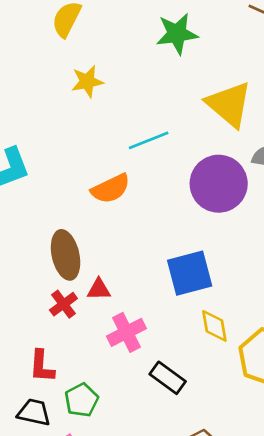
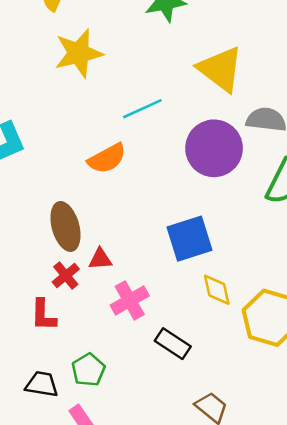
yellow star: (87, 81) -> (79, 53), size x1.5
red L-shape: (42, 366) -> (43, 315), moved

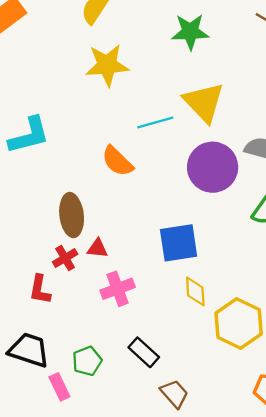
yellow triangle: (220, 69) -> (204, 102), moved
orange semicircle: (107, 158) -> (117, 161), turned 64
black rectangle: (173, 344) -> (144, 352), moved
green pentagon: (88, 370) -> (87, 361), moved
black trapezoid: (42, 384) -> (29, 350), size x1.4

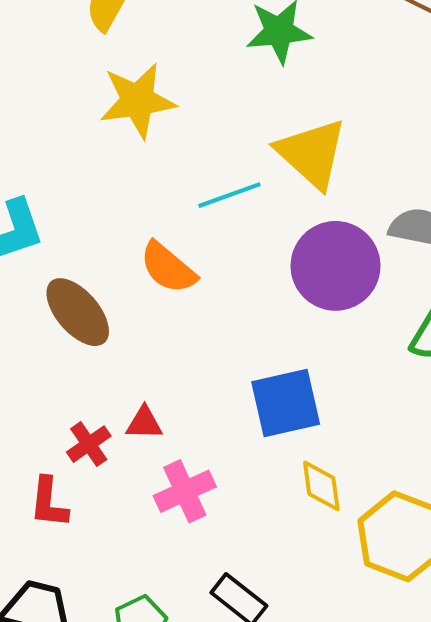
brown ellipse: (72, 215) -> (78, 312), moved, turned -30

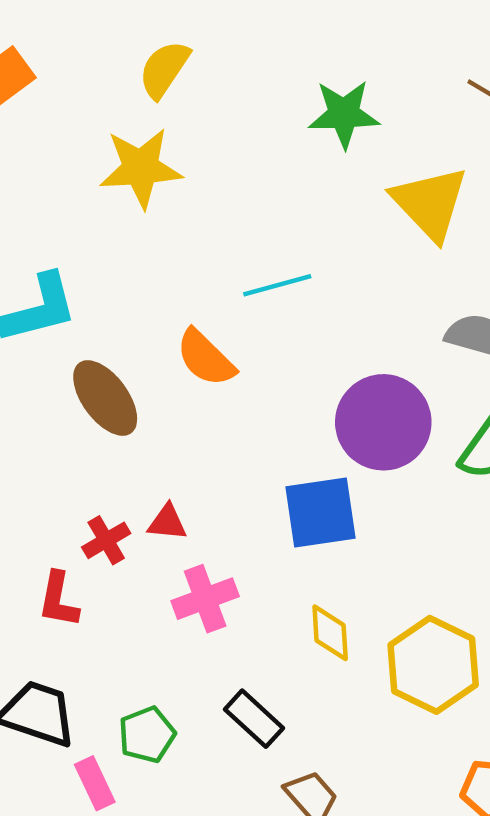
yellow star: (138, 101) -> (141, 168), moved
yellow triangle: (312, 153) -> (430, 203), moved
purple circle: (336, 266) -> (383, 422), moved
yellow diamond: (321, 486) -> (330, 633), moved

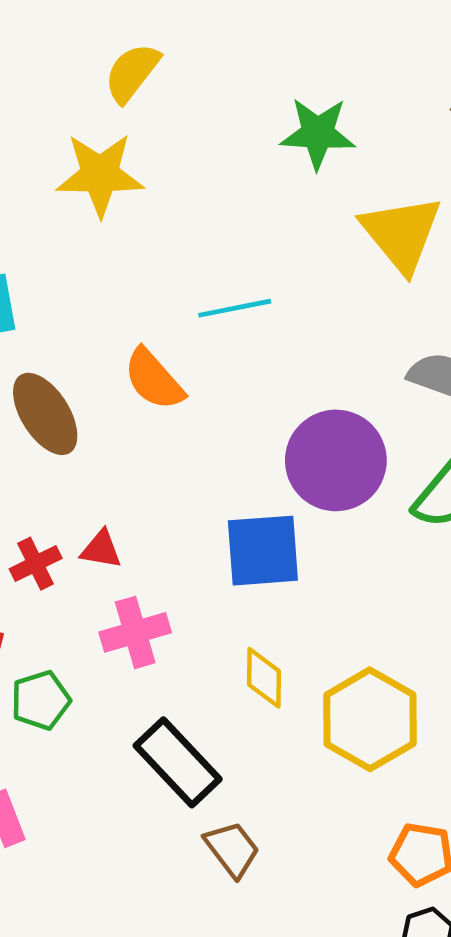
black rectangle: (254, 719) -> (178, 762), size x1.4
green pentagon: (147, 735) -> (41, 700), moved

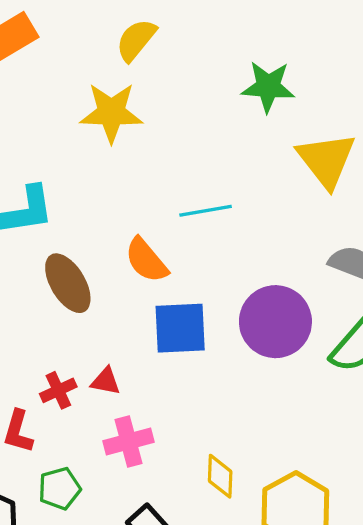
blue square: (263, 551) -> (180, 328), moved

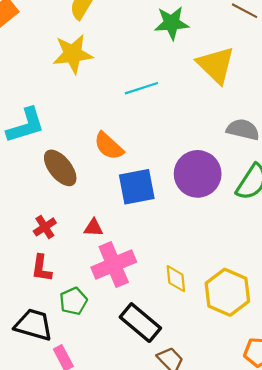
cyan line: (206, 211) -> (141, 88), moved
red cross: (58, 390) -> (45, 227), moved
pink cross: (128, 441) -> (114, 265), size x1.4

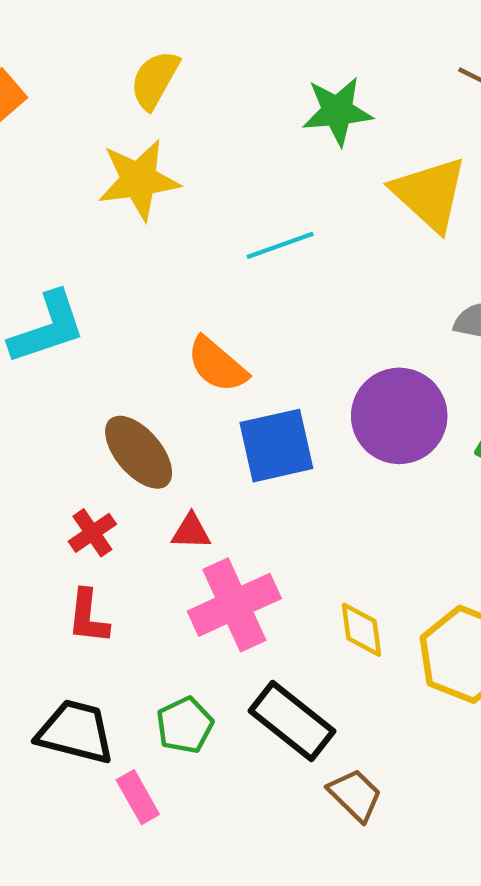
brown ellipse: (60, 168) -> (139, 452), moved
green pentagon: (73, 301) -> (185, 725), moved

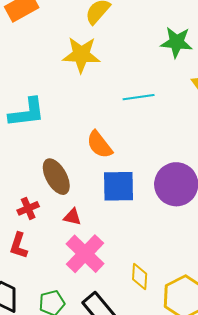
pink cross: (234, 605) -> (85, 254), turned -33

